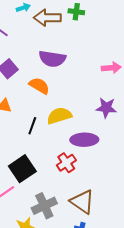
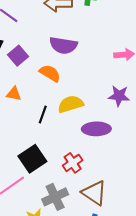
red cross: (66, 163) -> (73, 163), moved

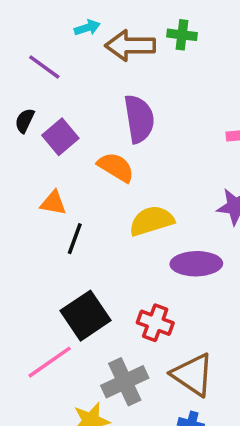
purple semicircle: (63, 45) -> (139, 119), turned -108
black line: (43, 114) -> (75, 239), moved
red cross: (73, 163) -> (155, 323), turned -36

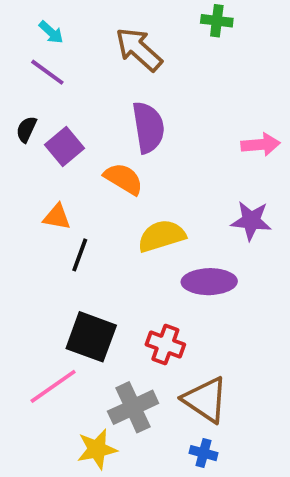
cyan arrow: (87, 28) -> (51, 32), moved, turned 60
green cross: (182, 35) -> (217, 21), moved
brown arrow: (130, 46) -> (139, 49), turned 42
black square: (85, 316) -> (91, 337), turned -36

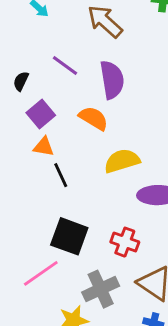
purple line: (47, 72) -> (65, 66), moved
purple square: (64, 146) -> (41, 114), moved
black line: (80, 255) -> (61, 175), turned -45

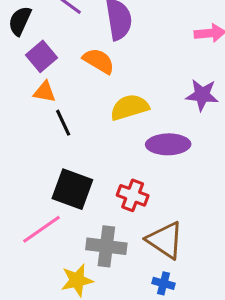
black semicircle: (21, 81) -> (20, 21), size x1.4
gray cross: (101, 289) -> (106, 246), turned 32

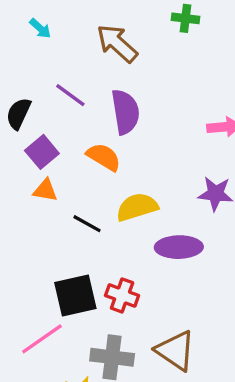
black line: (63, 123) -> (87, 224), moved, turned -36
black square: (72, 189) -> (75, 295), turned -33
red cross: (133, 195) -> (122, 295), moved

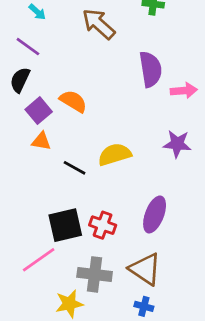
purple line: (70, 95) -> (28, 47), moved
purple semicircle: (125, 112) -> (151, 69), moved
orange semicircle: (104, 157) -> (73, 101), moved
purple ellipse: (179, 247) -> (155, 214), moved, turned -68

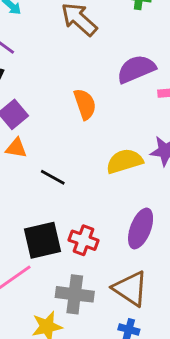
purple semicircle: (151, 69) -> (136, 69), turned -104
orange semicircle: (73, 101) -> (85, 104), moved, turned 40
yellow semicircle: (115, 155) -> (124, 161), moved

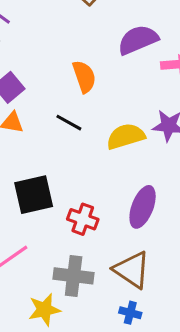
black line: (53, 177) -> (69, 123), moved
black square: (43, 240) -> (34, 195), moved

